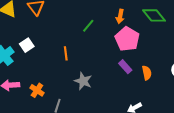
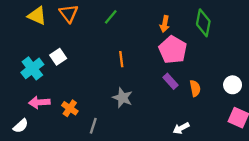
green diamond: (154, 15) -> (203, 23), turned 50
green line: (88, 26) -> (111, 17), moved
orange line: (66, 53) -> (121, 59), moved

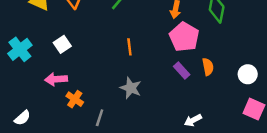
cyan cross: (32, 68) -> (20, 49), moved
orange semicircle: (195, 88) -> (208, 67), moved
pink arrow: (39, 102) -> (56, 79), moved

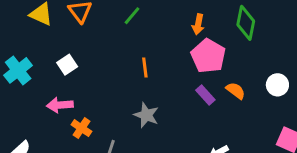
orange semicircle: (208, 67) -> (236, 91), turned -42
white circle: (248, 74) -> (277, 85), moved

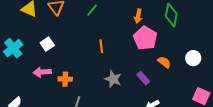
purple rectangle: (205, 95) -> (143, 78), moved
gray star: (146, 115) -> (113, 79), moved
orange cross: (81, 128) -> (65, 79), moved, turned -32

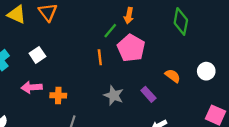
green line: (92, 10) -> (110, 31), moved
orange arrow: (138, 16) -> (129, 16), moved
pink pentagon: (145, 38) -> (131, 48), moved

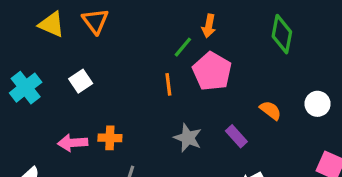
pink arrow: (32, 87) -> (73, 143), moved

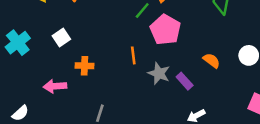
orange line: (168, 84) -> (133, 55), moved
orange cross: (110, 138) -> (84, 66), moved
gray star: (188, 138) -> (159, 73), moved

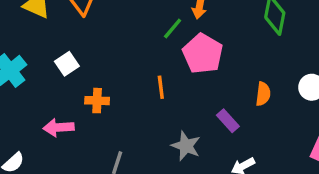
orange semicircle: (212, 61) -> (263, 94), turned 60
gray star: (159, 73) -> (186, 146), moved

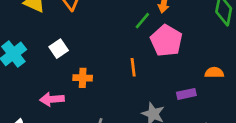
orange semicircle: (263, 94) -> (214, 73), turned -96
purple rectangle: (228, 121) -> (186, 94), turned -60

